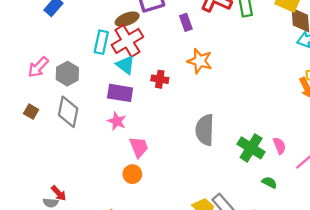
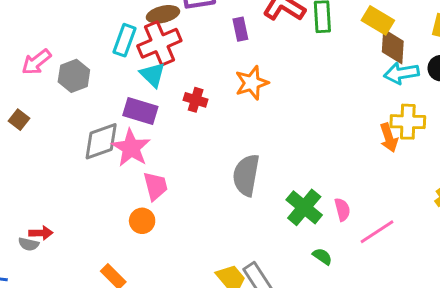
orange star: (200, 61) -> (252, 83), turned 30
gray diamond: (68, 112) -> (101, 141), moved, turned 52
pink star: (117, 121) -> (131, 148), size x1.5
red arrow: (59, 193) -> (41, 233), turned -56

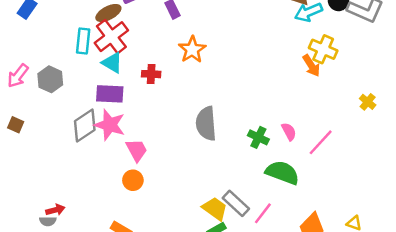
yellow cross: (408, 122) -> (323, 49), turned 36
green cross: (304, 207) -> (258, 137), size x0.7
green semicircle: (322, 256) -> (282, 173), size x2.0

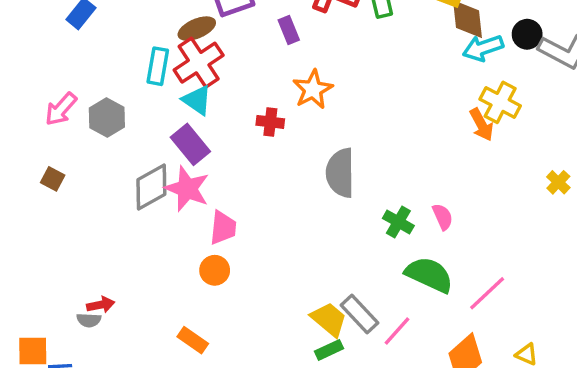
red cross: (151, 74) -> (270, 122), moved
purple rectangle: (110, 94) -> (190, 144), turned 44
gray semicircle: (206, 124) -> (340, 173), moved
pink line: (321, 142) -> (487, 293), moved
pink trapezoid: (137, 150) -> (223, 228), turned 30

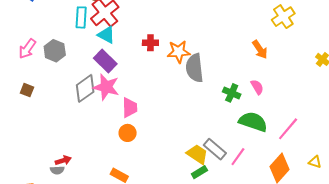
orange star: (313, 89) -> (179, 52), moved, turned 30
yellow cross: (500, 102) -> (283, 17), turned 35
orange arrow: (481, 125) -> (260, 49), moved

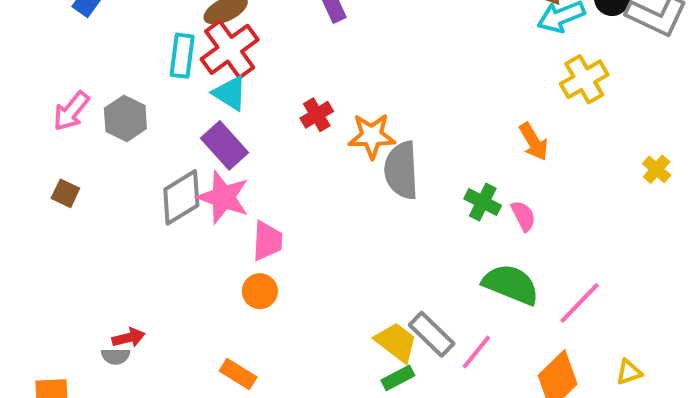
red cross: (150, 43) -> (317, 115), turned -35
green cross: (232, 93) -> (483, 202), moved
yellow triangle: (315, 162) -> (629, 372), turned -40

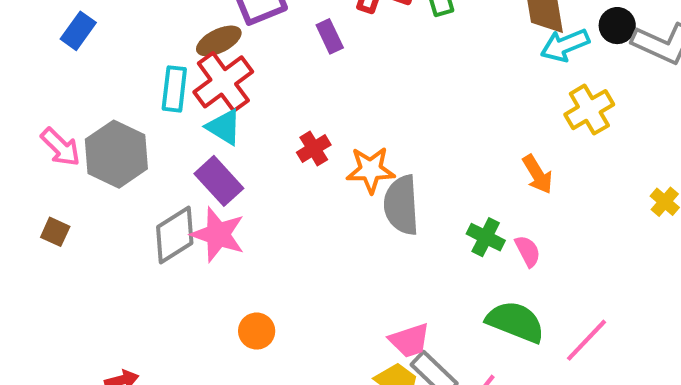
pink arrow: (71, 111) -> (60, 147), turned -84
gray hexagon: (125, 118) -> (116, 154), size x1.4
pink trapezoid: (267, 241) -> (409, 340), moved, turned 69

